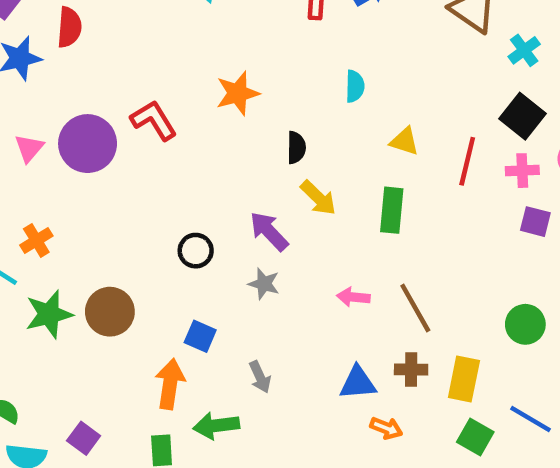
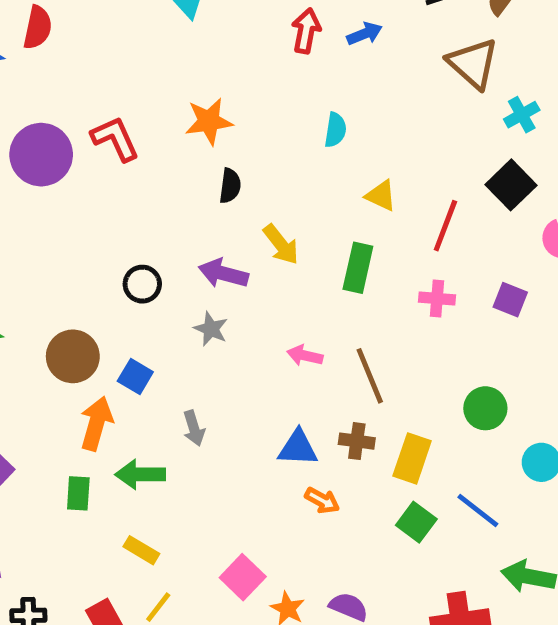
black semicircle: (296, 148) -> (230, 186), moved
pink cross: (522, 171) -> (437, 298), moved
purple arrow: (269, 231) -> (223, 273), turned -39
brown circle: (110, 312) -> (73, 356), moved

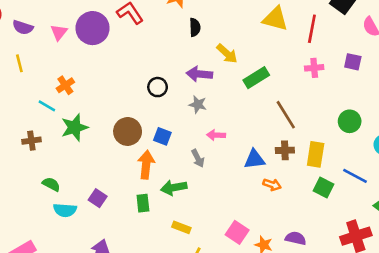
yellow triangle: (381, 196) -> (275, 19), size x1.5
green rectangle: (358, 268) -> (256, 78), moved, turned 55
pink arrow: (305, 356) -> (216, 135), moved

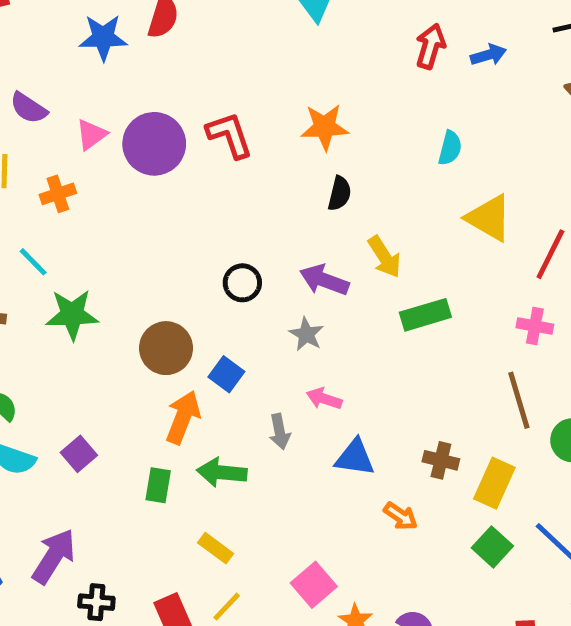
orange cross: (65, 85) -> (58, 194), moved
brown line: (286, 115) -> (519, 400), moved
blue triangle: (254, 159) -> (355, 458), moved

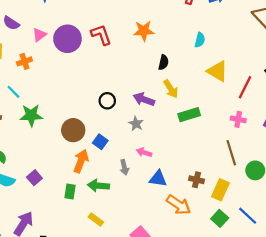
black semicircle: (340, 193) -> (163, 62), moved
orange arrow: (401, 516) -> (179, 205), size x1.6

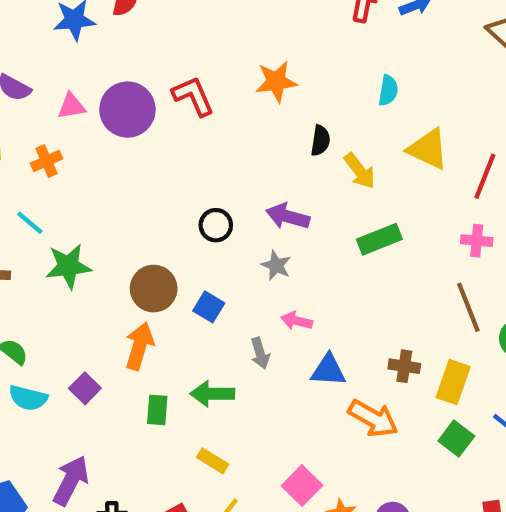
pink triangle: (39, 35) -> (71, 106), turned 32
yellow arrow: (171, 89) -> (360, 171), moved
orange arrow: (81, 161) -> (139, 346), moved

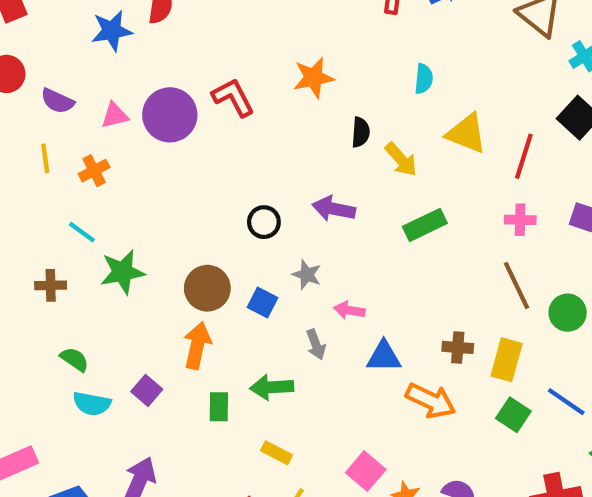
gray star: (276, 266) -> (307, 275), moved

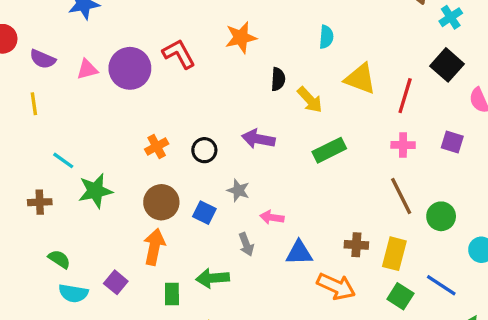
orange cross: (94, 171) -> (157, 146), moved

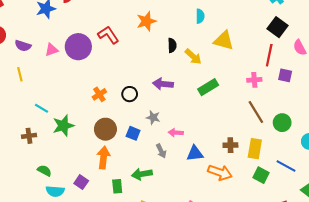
red line: (405, 96) -> (269, 55), moved

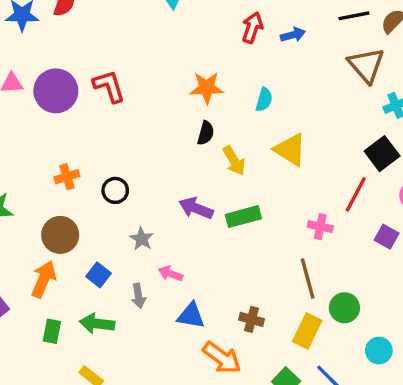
orange star: (146, 21) -> (207, 88), moved
purple square: (285, 75) -> (387, 237), moved
purple arrow: (163, 84) -> (196, 208), moved
blue square: (133, 133) -> (99, 275), moved
yellow rectangle: (255, 149) -> (307, 331), moved

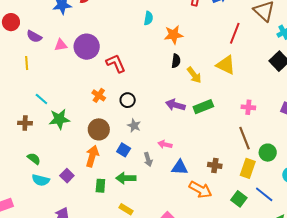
red L-shape: (109, 86) -> (116, 63), moved
cyan semicircle: (264, 100) -> (148, 18), moved
orange cross: (67, 177) -> (99, 95), turned -32
red line: (356, 194) -> (235, 33), moved
gray star: (142, 239) -> (134, 126), moved

